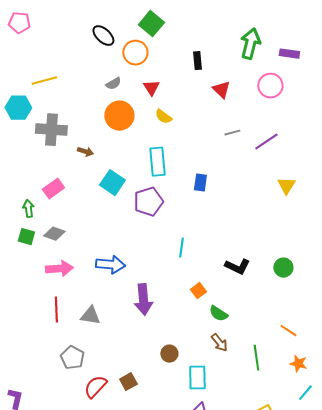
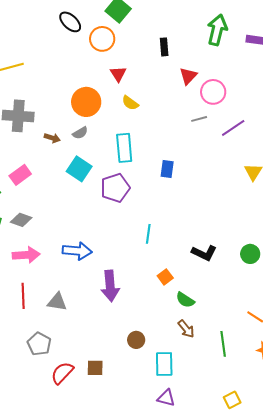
gray semicircle: (113, 84) -> (80, 133), moved
pink circle: (270, 86) -> (213, 92), moved
red triangle: (221, 90) -> (188, 76), turned 30
brown square: (128, 382) -> (95, 368), turned 30

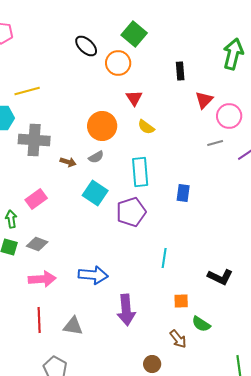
orange square: (165, 277) -> (181, 301), turned 35
brown arrow: (186, 329) -> (178, 339), moved

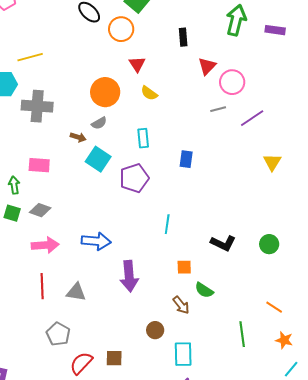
brown arrow: (68, 162) -> (78, 137), moved
cyan rectangle: (140, 172) -> (143, 138), size x0.7
pink rectangle: (36, 199) -> (39, 165), turned 40

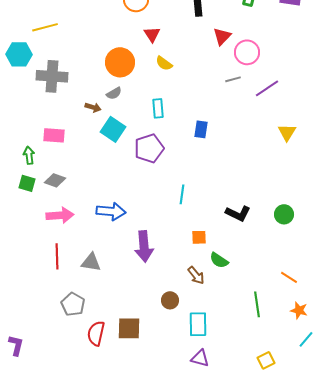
brown square: (114, 358) -> (129, 328), size x1.4
red semicircle: (81, 363) -> (96, 333), turned -30

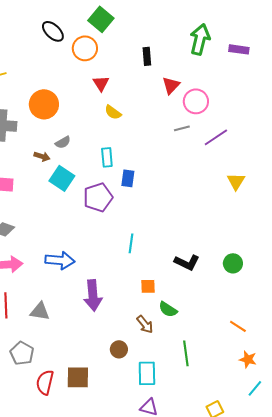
orange circle: (120, 62) -> (44, 104), moved
blue rectangle: (201, 129) -> (128, 178), moved
green line: (257, 304) -> (186, 353), moved

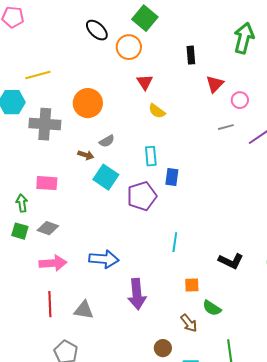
pink circle: (196, 101) -> (240, 100), size x0.7

